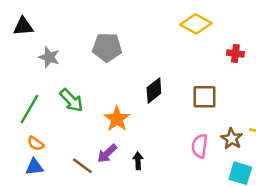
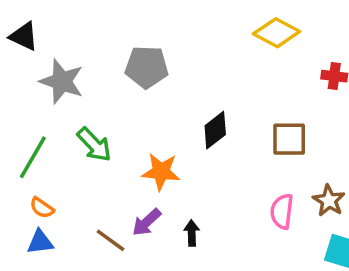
black triangle: (23, 26) -> (24, 36), turned 30
gray star: (49, 57) -> (62, 81), size x1.4
orange star: (117, 119) -> (161, 172), turned -30

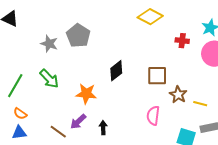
gray pentagon: (147, 67) -> (78, 36), turned 30
gray star: (62, 81) -> (49, 44), moved, size x0.7
brown star: (329, 201) -> (178, 95), moved

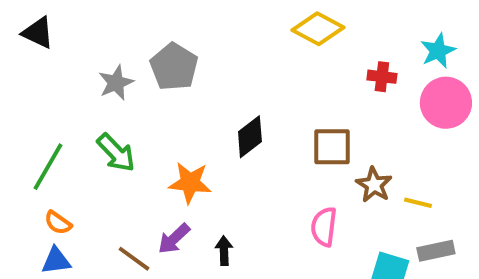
gray star: (49, 44) -> (116, 83), turned 30

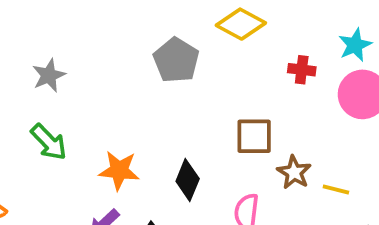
gray pentagon: (174, 67) -> (176, 60), moved
black diamond: (250, 137) -> (188, 180), moved, turned -30

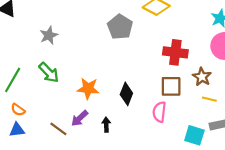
red cross: (302, 70) -> (175, 52), moved, size x1.6
brown square: (254, 136) -> (171, 86), moved
brown star: (294, 172) -> (202, 77), moved

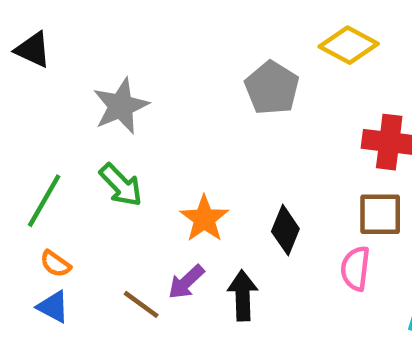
gray star: (49, 35) -> (121, 106), size x1.4
orange star: (88, 89) -> (204, 219), turned 30
black arrow: (106, 125) -> (243, 295), size x1.5
blue triangle: (17, 130) -> (53, 307), turned 35

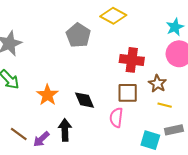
black diamond: (285, 230) -> (84, 100), turned -45
purple arrow: (186, 282) -> (41, 139), moved

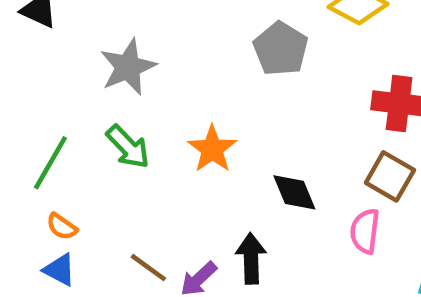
brown square: (128, 93) -> (390, 176), turned 30
orange star: (47, 95) -> (212, 149), moved

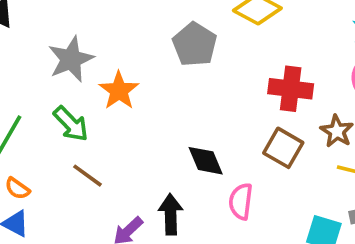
orange star: (212, 149) -> (119, 91), moved
pink semicircle: (365, 231) -> (241, 201), moved
brown line: (148, 268) -> (87, 176), moved

